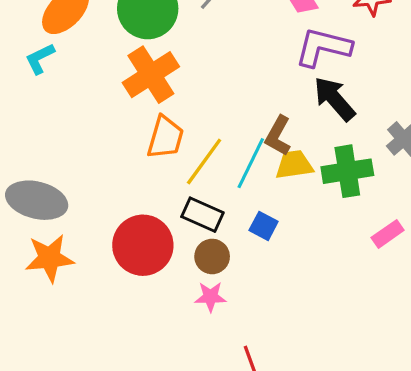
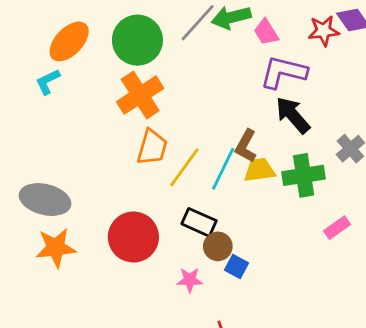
black rectangle: (202, 215) -> (199, 222), moved
blue square: (264, 226) -> (237, 266), moved
brown circle: (212, 256) -> (218, 246), moved

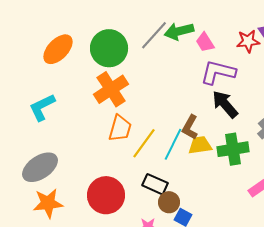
cyan L-shape: (48, 82) -> (42, 107), moved, size x1.4
gray ellipse: (45, 200) -> (40, 167), turned -48

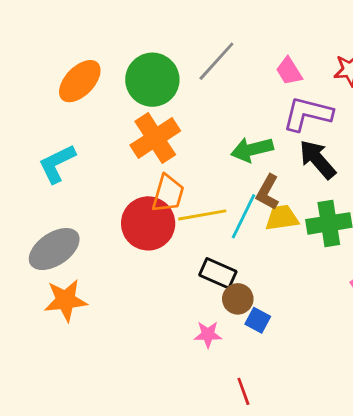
green arrow: (179, 31) -> (252, 149), moved
yellow line: (144, 143) -> (202, 215), turned 44
red circle: (106, 195) -> (148, 223), moved

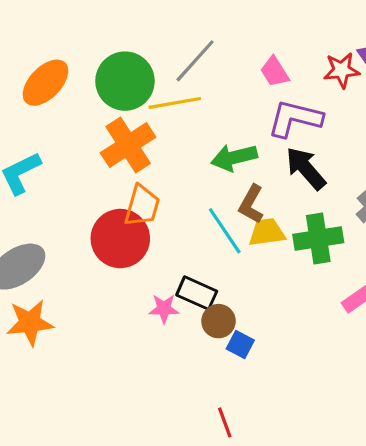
yellow line: (202, 215) -> (175, 103), moved
cyan line: (243, 216) -> (225, 231), turned -60
pink star: (208, 334) -> (164, 309), moved

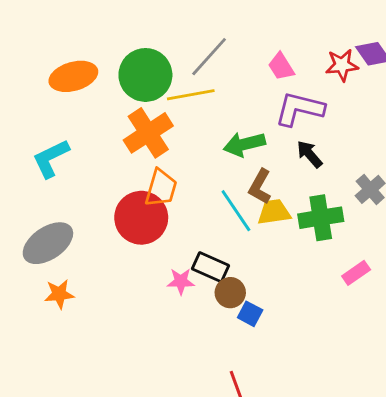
orange ellipse: (45, 83) -> (73, 76), turned 30
black arrow: (306, 168) -> (309, 154), size x0.7
orange star: (30, 323) -> (59, 294), size x0.7

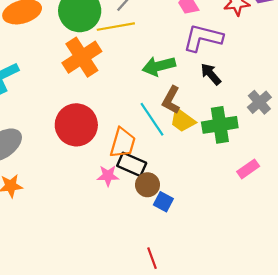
orange trapezoid: (161, 188) -> (123, 143), moved
yellow trapezoid: (274, 212) -> (183, 120), turned -136

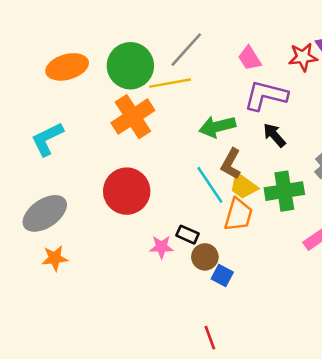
orange trapezoid: (123, 143) -> (238, 215), moved
black rectangle: (132, 164) -> (188, 235), size x0.7

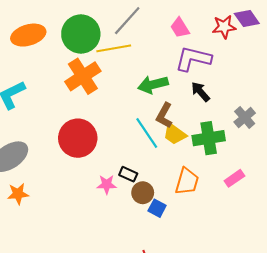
orange trapezoid: (238, 215) -> (187, 181), moved

